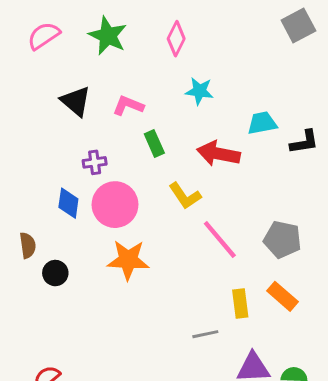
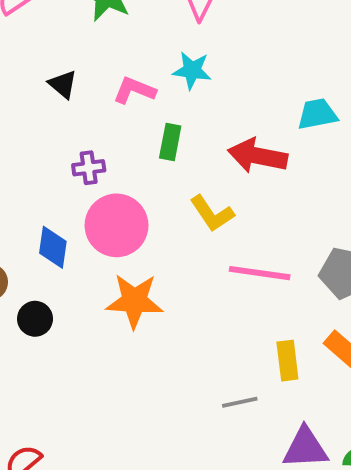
cyan star: (199, 91) -> (192, 70), moved
black triangle: (76, 101) -> (63, 84), size x0.7
green rectangle: (154, 143) -> (170, 142), turned 35
blue diamond: (68, 203) -> (53, 247), moved
pink line: (220, 240) -> (260, 273), turned -42

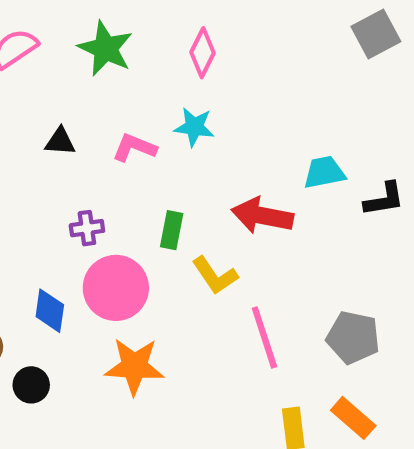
black triangle: (63, 84) -> (60, 141), turned -36
green rectangle: (170, 142) -> (172, 230), moved
pink line: (260, 273) -> (264, 337), turned 64

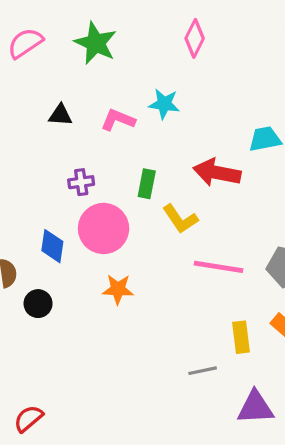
pink diamond: (203, 53) -> (195, 38), moved
pink line: (264, 337) -> (219, 267), turned -63
orange star: (134, 366) -> (118, 289), size x0.7

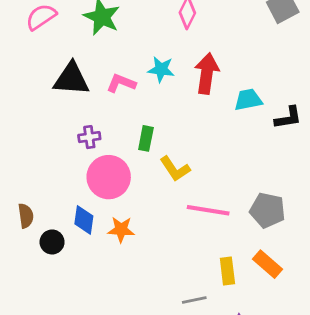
black triangle: (60, 115) -> (71, 79), size x1.8
red arrow: (217, 173) -> (207, 74), moved, turned 87
blue diamond: (52, 246) -> (84, 220), moved

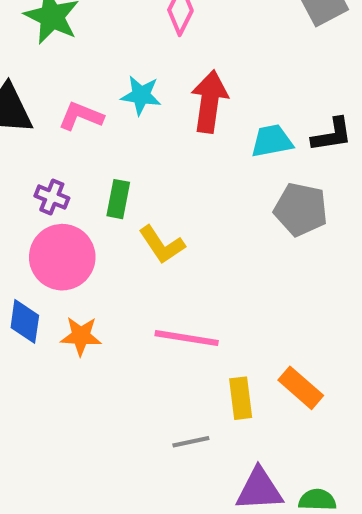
black L-shape: (288, 118) -> (332, 135), moved
purple cross: (89, 137) -> (52, 197), moved, turned 30
pink line: (208, 210) -> (187, 338), moved
gray pentagon: (267, 210) -> (301, 209), moved

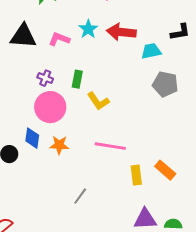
cyan star: (141, 95) -> (88, 29), turned 30
red arrow: (210, 102) -> (121, 32), turned -92
black L-shape: (332, 135) -> (180, 32), moved
gray line: (191, 442) -> (80, 196), moved, turned -42

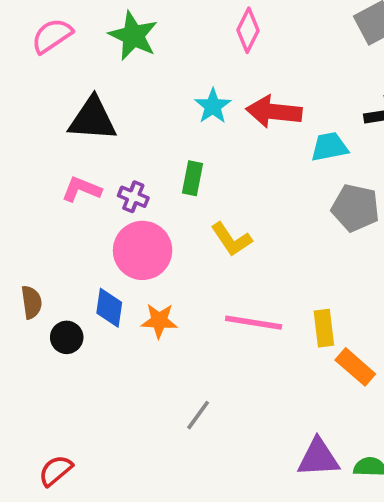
pink L-shape: (59, 39) -> (81, 189), moved
green rectangle: (77, 79) -> (192, 178), moved
yellow rectangle: (136, 175) -> (324, 328), moved

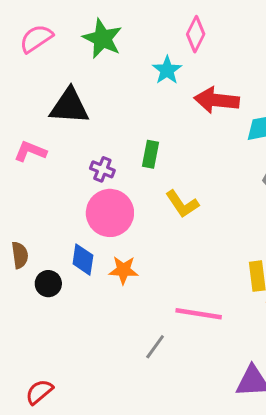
cyan star: (213, 106) -> (167, 70), moved
pink L-shape: (81, 189) -> (30, 151), moved
pink line: (254, 323) -> (199, 314), moved

